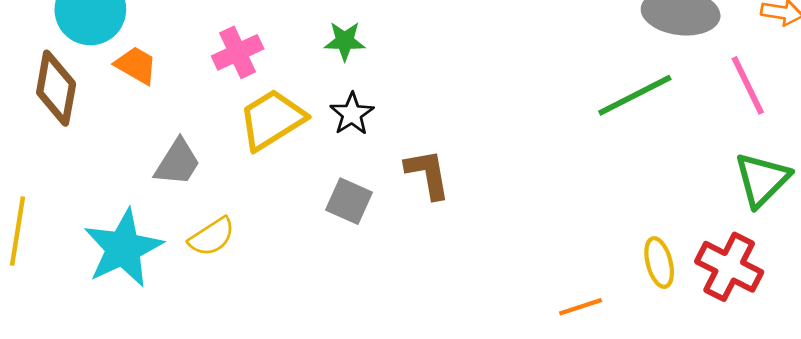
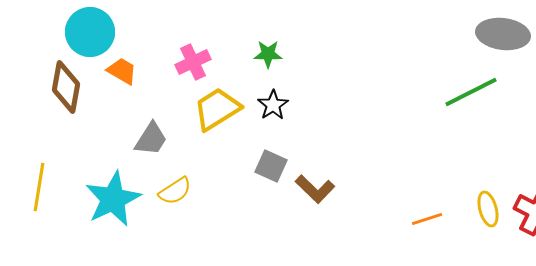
brown L-shape: (428, 174) -> (315, 189), moved, turned 144
orange line: (581, 307) -> (427, 219), moved

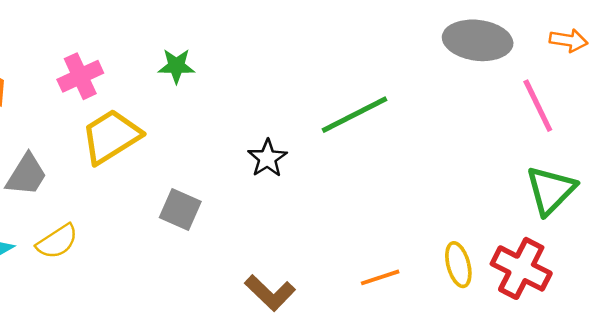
green line: (471, 92) -> (355, 115), moved
black star: (273, 105) -> (267, 158), moved
brown L-shape: (315, 189) -> (270, 293), moved

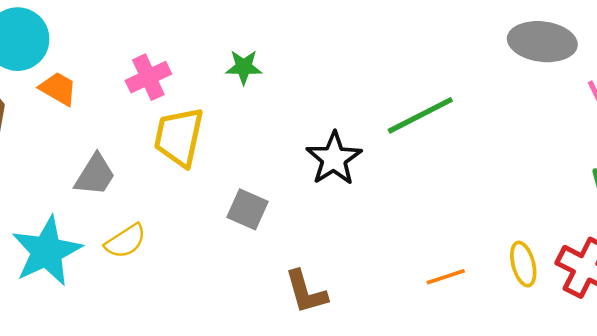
yellow trapezoid: (111, 136) -> (179, 137), turned -46
black star: (267, 158) -> (334, 159), size x1.4
brown L-shape: (270, 293) -> (306, 292), moved, turned 30

